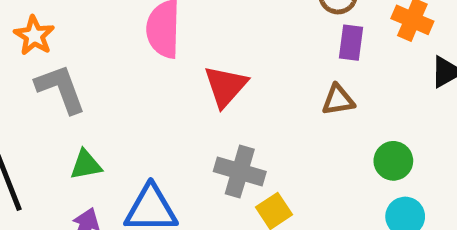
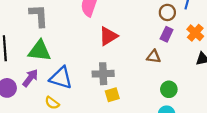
green triangle: (86, 165) -> (39, 51), size x1.6
gray cross: (240, 172) -> (103, 74), turned -36

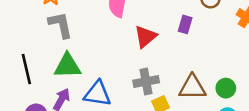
purple rectangle: (167, 34) -> (185, 24), moved
brown triangle: (154, 57) -> (192, 87), moved, size x1.6

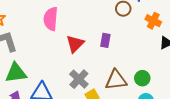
purple rectangle: (185, 24) -> (105, 40), moved
gray cross: (146, 82) -> (79, 79), turned -30

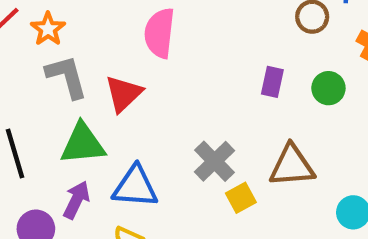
red triangle: (75, 44) -> (124, 94), moved
green circle: (142, 78) -> (328, 88), moved

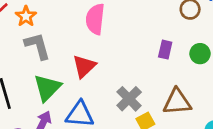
red triangle: (124, 94) -> (84, 66), moved
green triangle: (83, 144) -> (47, 88), turned -40

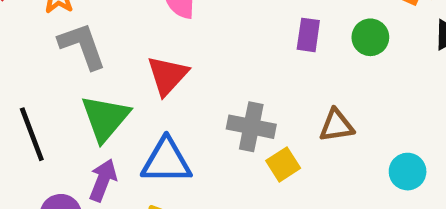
gray cross: (129, 99) -> (251, 127), turned -30
brown triangle: (177, 102) -> (336, 125), size x0.7

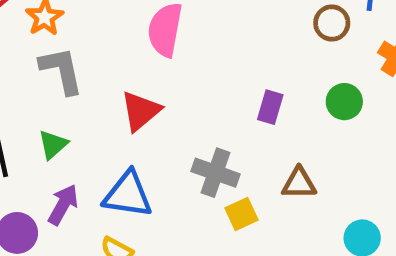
purple rectangle: (308, 35) -> (270, 107), moved
green triangle: (105, 118) -> (53, 145), moved, size x0.6

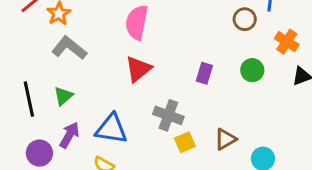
gray L-shape: (61, 70) -> (69, 48), turned -40
red triangle: (141, 111) -> (138, 69), moved
brown triangle: (299, 183) -> (225, 139), moved, turned -30

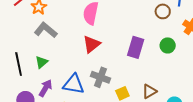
purple rectangle: (204, 73) -> (136, 47), size x1.5
gray cross: (168, 115) -> (101, 77), moved

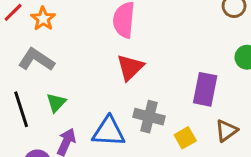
gray L-shape: (46, 30) -> (36, 60), moved
purple rectangle: (136, 47) -> (205, 89), moved

